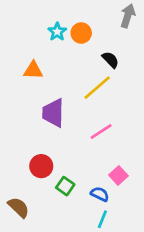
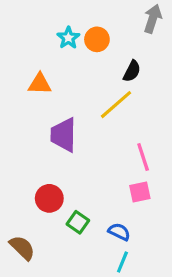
black semicircle: (110, 60) -> (132, 71), turned 72
pink line: (101, 132) -> (143, 157), moved, turned -75
pink square: (118, 175) -> (140, 192), moved, turned 30

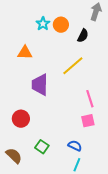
black semicircle: (132, 71) -> (83, 36), moved
red circle: (49, 198) -> (21, 119), moved
green square: (78, 222) -> (42, 147), moved

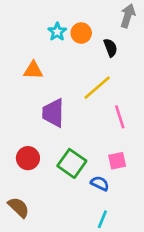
black semicircle: (83, 36) -> (110, 48), turned -48
pink line: (90, 99) -> (120, 117), moved
blue semicircle: (75, 146) -> (100, 183), moved
green square: (42, 147) -> (72, 163), moved, size x1.5

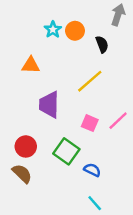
pink line: (120, 117) -> (118, 121), moved, turned 65
pink square: (117, 161) -> (90, 123), moved, turned 35
brown semicircle: (19, 207) -> (22, 174), moved
cyan line: (102, 219) -> (95, 203), turned -63

